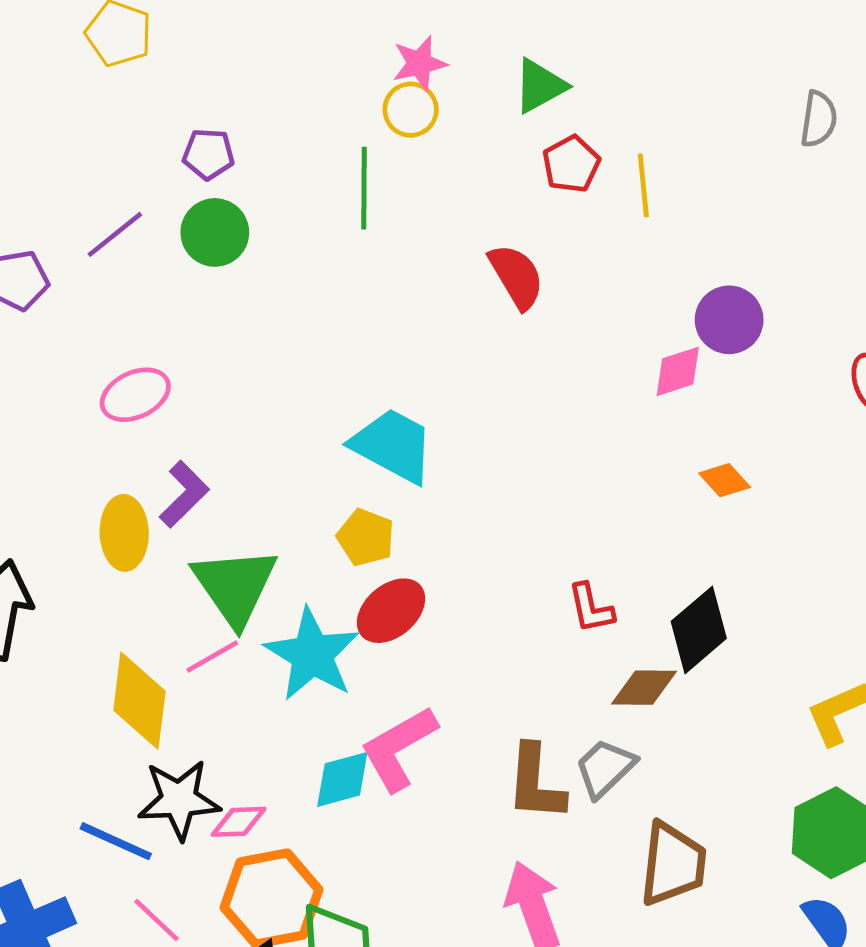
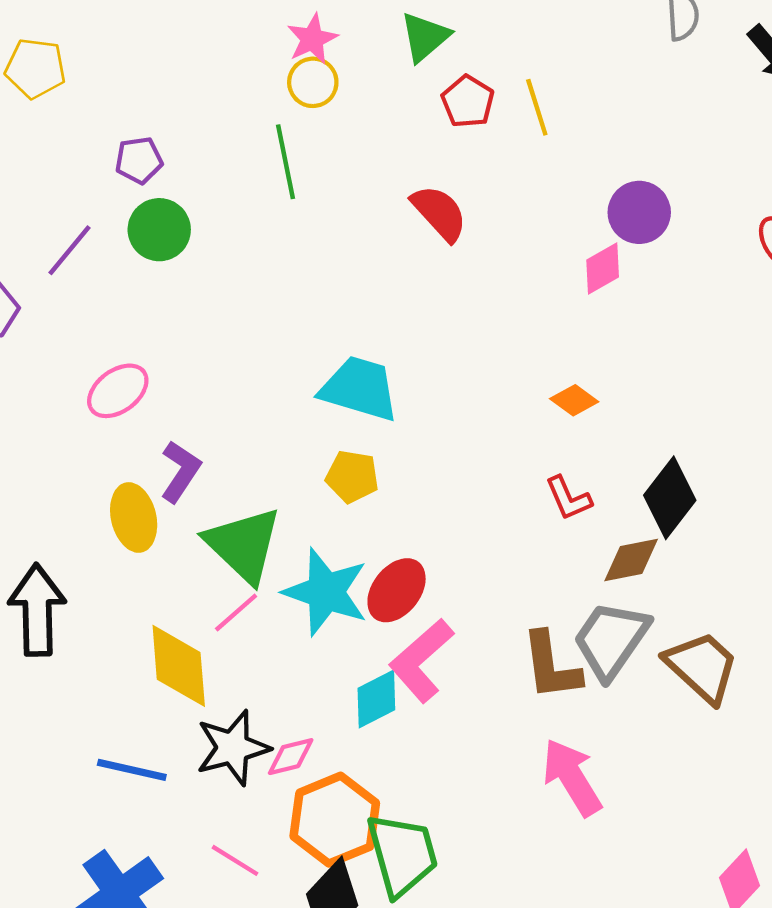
orange diamond: (725, 480) -> (574, 400), moved
red ellipse: (391, 611) -> (397, 590), moved
gray trapezoid: (605, 768) -> (611, 640), size x1.4
blue line: (116, 841) -> (132, 770), moved
brown trapezoid: (673, 864) -> (702, 667), moved, turned -42

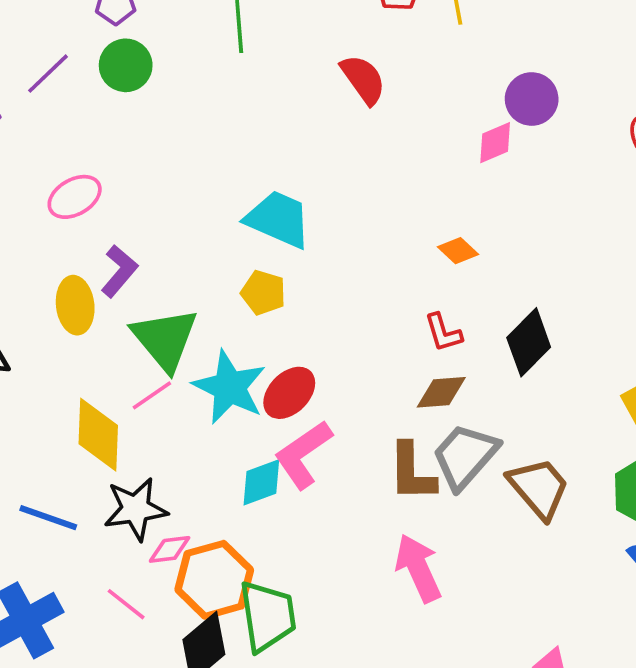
brown diamond: (631, 560) -> (441, 392), moved
pink diamond: (291, 757) -> (170, 549), moved

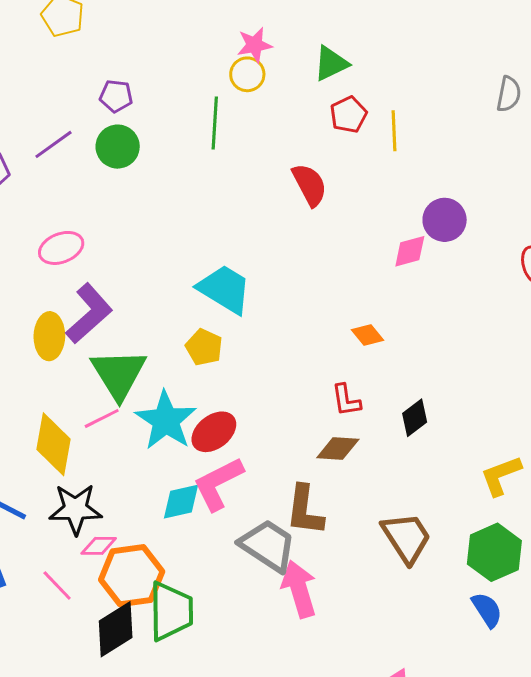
purple L-shape: (119, 271) -> (89, 313), size x1.4
black diamond: (529, 342) -> (415, 418), size x0.7
gray trapezoid: (465, 456) -> (268, 545), moved, turned 74

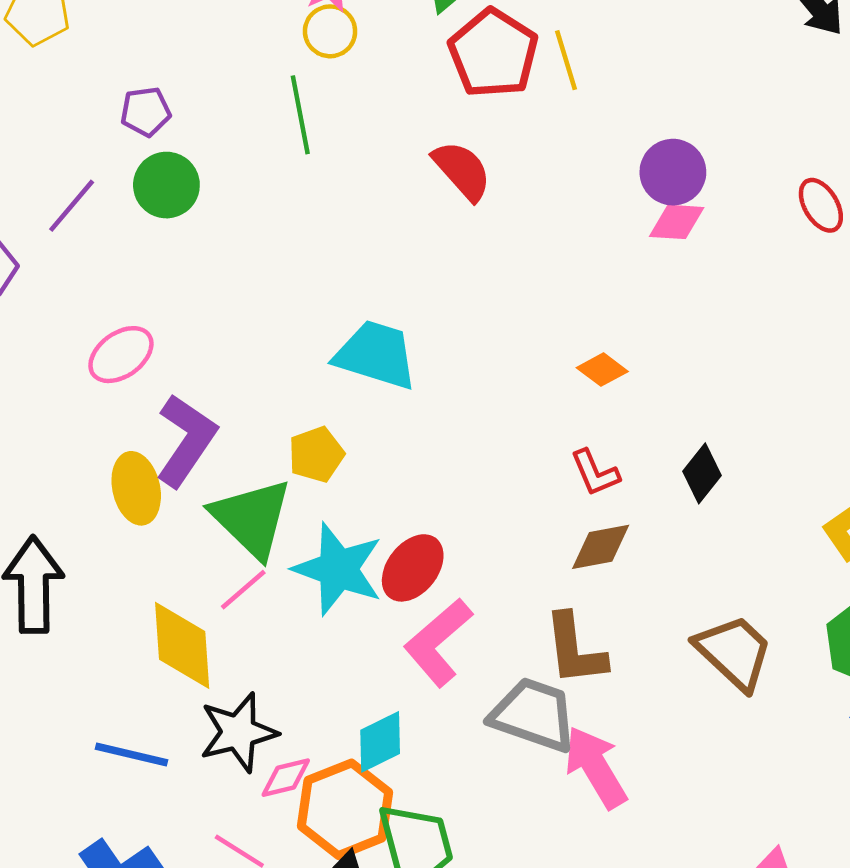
red pentagon: (348, 115) -> (493, 53), size x1.6
pink diamond: (410, 251) -> (677, 222), moved, turned 33
yellow pentagon: (204, 347) -> (316, 454), moved, turned -30
cyan diamond: (181, 502) -> (380, 742), moved

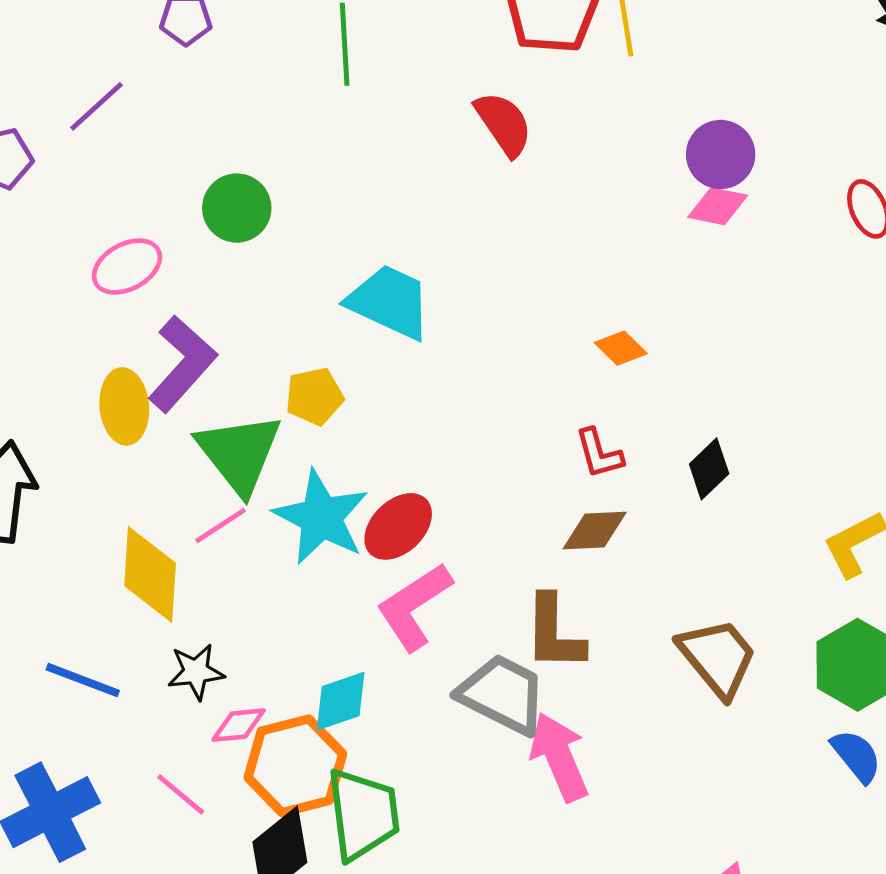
green circle: (166, 185) -> (237, 208), moved
black star: (238, 732) -> (196, 672), size x0.7

